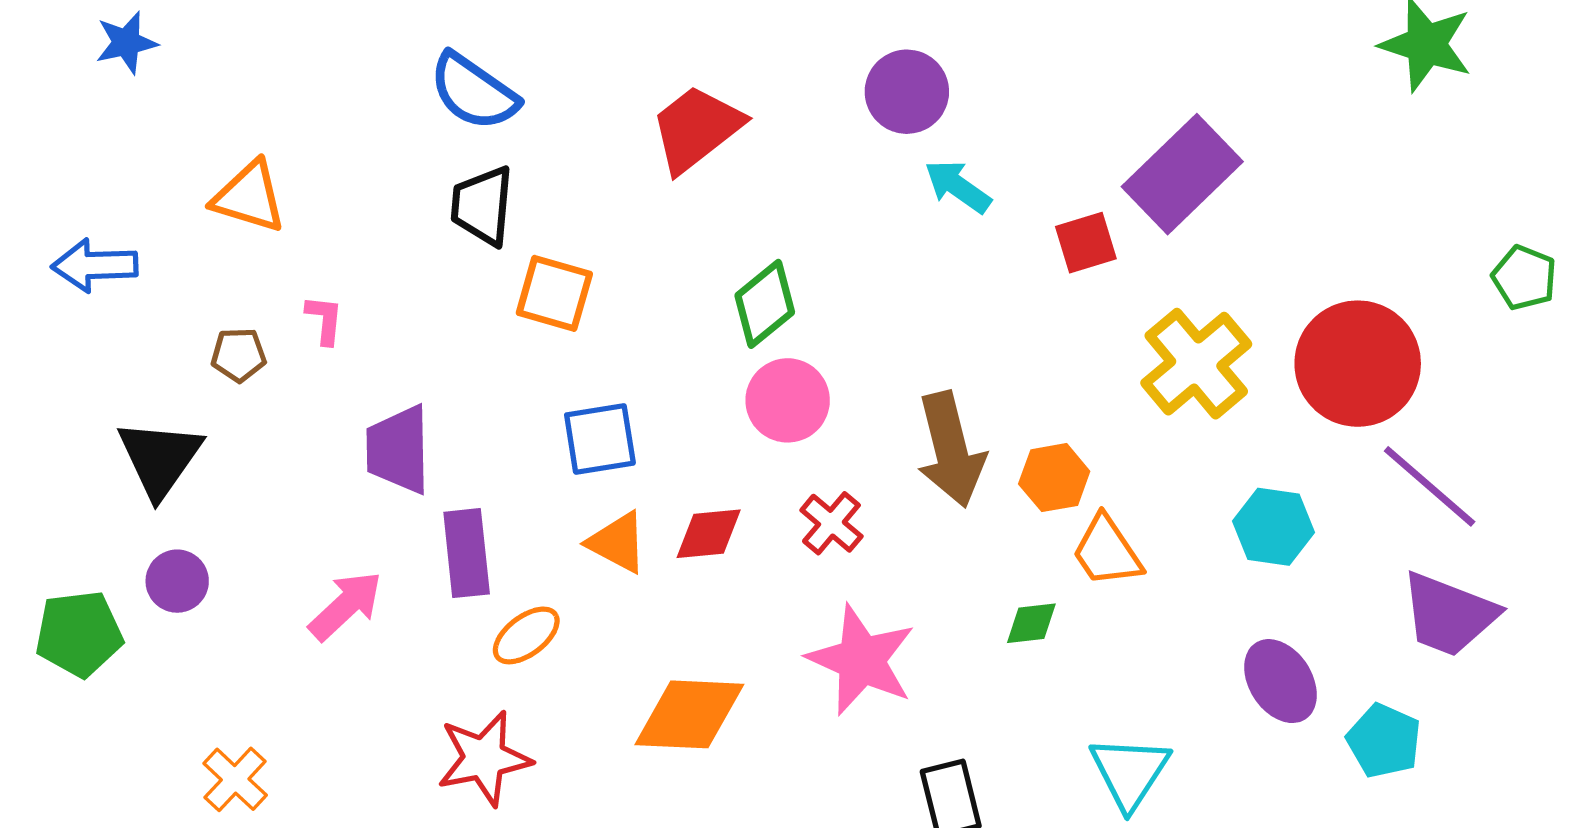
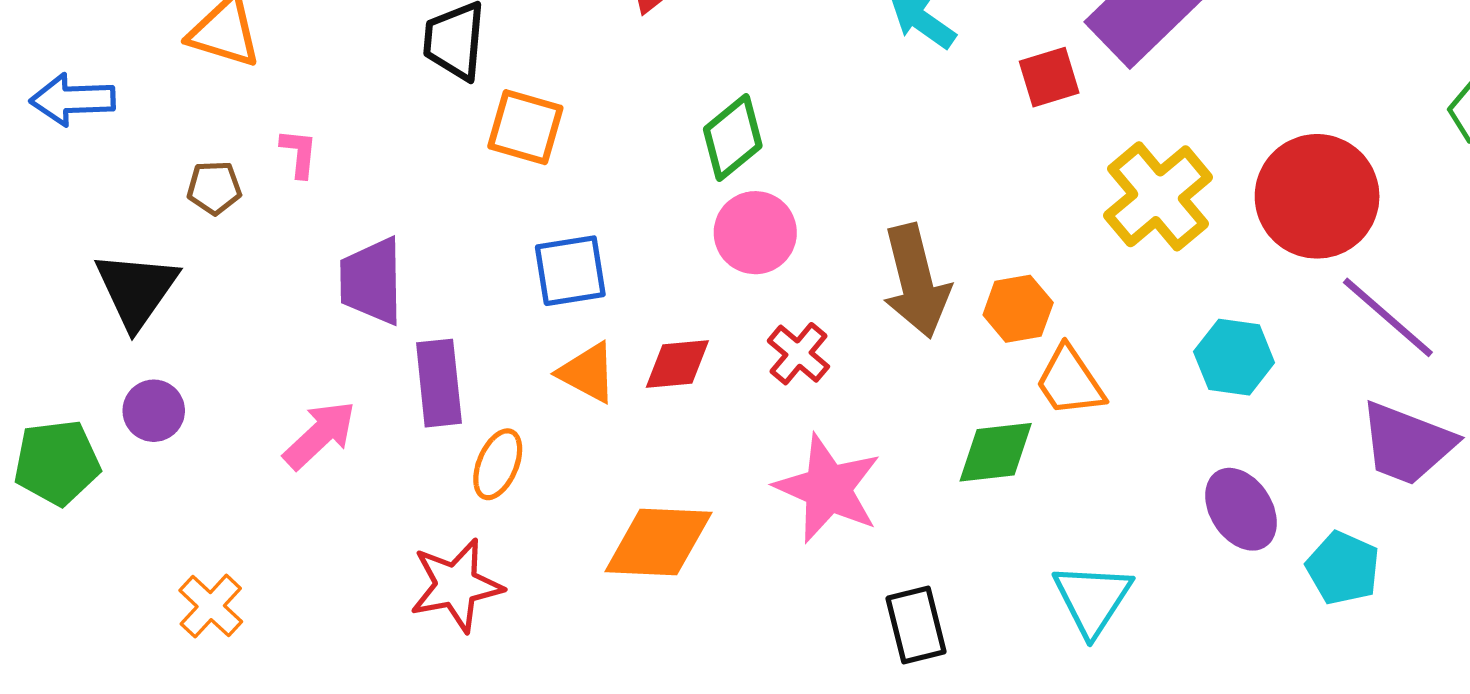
green diamond: (1031, 623) -> (996, 452), size x1.5
orange ellipse: (526, 635) -> (498, 464), turned -30

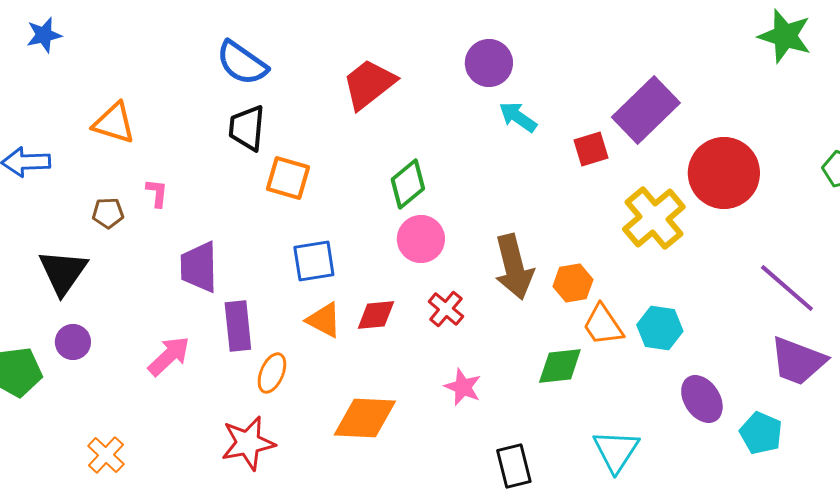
red circle: (1317, 196) -> (724, 173), moved
cyan hexagon: (1234, 357) -> (660, 328), moved
pink star: (828, 488) -> (463, 387), size x0.6

